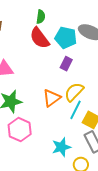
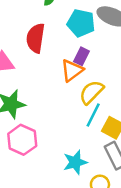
red semicircle: (40, 38) -> (36, 38), moved, turned 45
orange triangle: (52, 98) -> (72, 70), moved

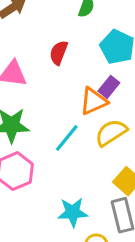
red semicircle: (36, 38) -> (59, 53), size x0.7
cyan line: (93, 115) -> (67, 138), moved

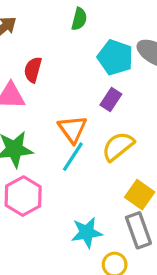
red semicircle: (59, 53) -> (33, 70), moved
orange triangle: (94, 101) -> (72, 129), moved, turned -36

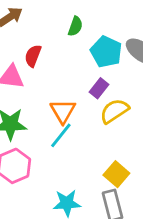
green semicircle: (79, 19) -> (75, 26), moved
yellow semicircle: (118, 146) -> (114, 111), moved

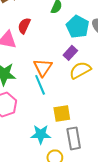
cyan line: (61, 135) -> (40, 85), turned -66
yellow square: (116, 174) -> (62, 113), moved, turned 36

